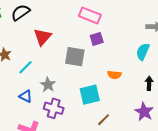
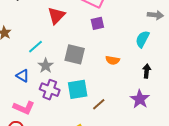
red triangle: (42, 37) -> (56, 16), moved
gray square: (75, 57) -> (75, 54), moved
cyan line: (26, 67) -> (35, 47), moved
cyan square: (90, 95) -> (78, 89), moved

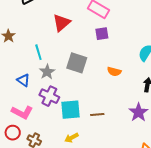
cyan line: (35, 47) -> (38, 52), turned -70
cyan square: (78, 89) -> (70, 110), moved
brown line: (99, 104) -> (97, 114), turned 32

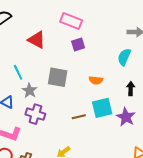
red triangle: (62, 23) -> (37, 40), turned -42
cyan square: (70, 110) -> (102, 108), moved
brown line: (97, 114) -> (79, 117), moved

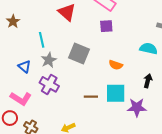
cyan semicircle: (124, 57) -> (149, 49), turned 66
purple star: (126, 117) -> (137, 107), turned 30

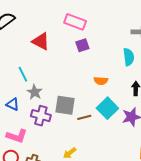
cyan semicircle: (149, 49) -> (129, 57), turned 84
gray square: (79, 53) -> (65, 105), moved
cyan square: (116, 93) -> (107, 108), turned -30

